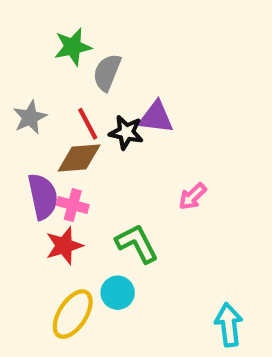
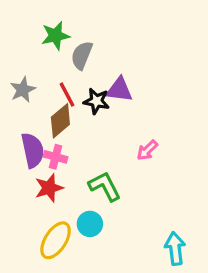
brown diamond: (79, 158) -> (60, 121), turned -36

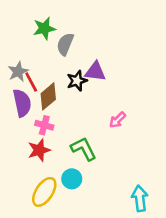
red line: (67, 95) -> (31, 82), moved
black star: (96, 101) -> (77, 81), turned -30
purple semicircle: (33, 150) -> (22, 103), moved

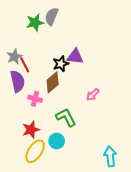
gray semicircle: (65, 44) -> (51, 16), moved
brown diamond: (48, 96) -> (53, 82), moved
red star: (39, 150) -> (31, 130), moved

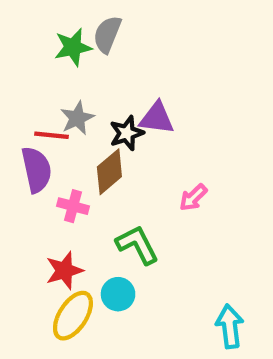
gray star: (14, 57) -> (77, 118), moved
red line: (25, 65) -> (51, 135), turned -56

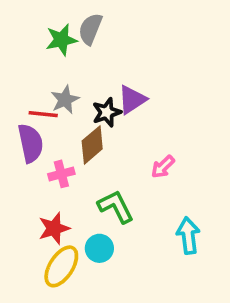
purple triangle: (157, 118) -> (132, 100), turned -40
pink cross: (73, 206) -> (61, 174), turned -30
cyan arrow: (230, 326) -> (188, 236), moved

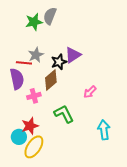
cyan circle: (99, 248) -> (19, 137), moved

